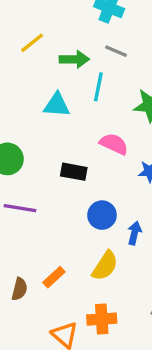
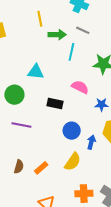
yellow line: (32, 43) -> (40, 19), moved, turned -63
cyan triangle: (57, 105) -> (36, 72), moved
brown semicircle: (19, 289) -> (19, 167), moved
orange cross: (102, 319) -> (84, 194), moved

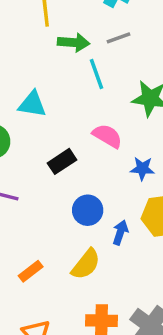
gray line: (83, 30) -> (119, 38), turned -48
cyan line: (71, 52) -> (96, 74), turned -36
black rectangle: (55, 103) -> (62, 161), turned -49

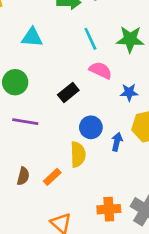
cyan line: (96, 74) -> (90, 39), moved
cyan triangle: (32, 104) -> (32, 37), moved
yellow semicircle: (86, 264) -> (78, 154), moved, turned -35

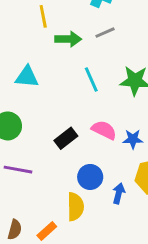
pink semicircle: (101, 70) -> (104, 130), moved

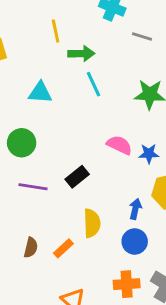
gray line: (105, 33) -> (142, 37), moved, turned 42
cyan line: (91, 80) -> (93, 84), moved
black rectangle: (66, 138) -> (77, 177), moved
blue circle: (90, 177) -> (135, 241), moved

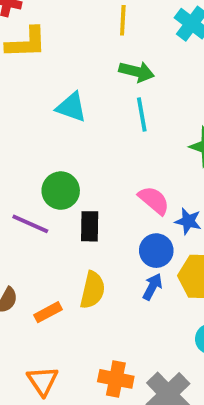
yellow line: (56, 31) -> (123, 20), moved
green circle: (22, 143) -> (61, 191), moved
black rectangle: (77, 177) -> (90, 226), turned -65
blue circle: (135, 241) -> (156, 251), moved

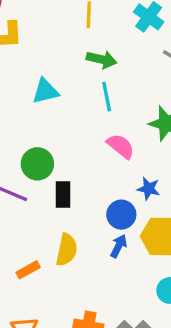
cyan triangle: (71, 107) -> (45, 91), turned -32
pink semicircle: (154, 200) -> (121, 146), moved

